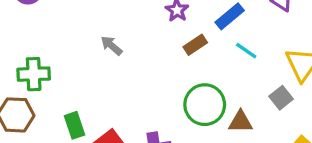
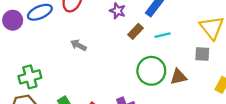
cyan line: (246, 51) -> (162, 35), moved, turned -35
gray square: (281, 98) -> (202, 54), turned -35

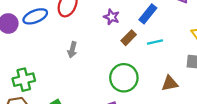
gray arrow: (78, 45) -> (72, 50), turned -105
green circle: (151, 71) -> (124, 78), moved

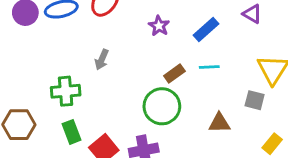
brown rectangle: (129, 38) -> (174, 74), moved
green cross: (24, 80) -> (66, 91), moved

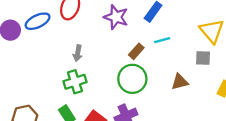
purple star: (159, 26) -> (116, 17), size x1.5
green cross: (66, 91) -> (75, 82), moved

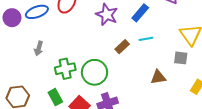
gray arrow: (78, 53) -> (39, 48), moved
green circle: (132, 79) -> (94, 72), moved

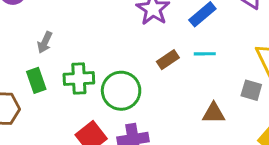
green rectangle: (55, 97) -> (36, 80), moved

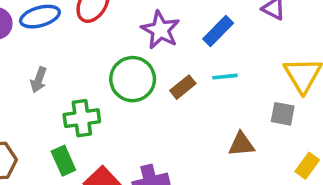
green rectangle: (36, 80) -> (63, 161), moved
green circle: (121, 91) -> (133, 79), moved

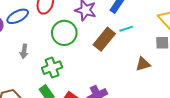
green circle: (133, 79) -> (64, 33), moved
brown rectangle: (183, 87) -> (104, 39), size x1.6

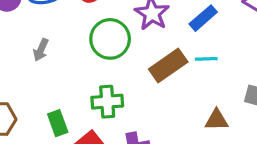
green cross: (52, 68) -> (107, 102), moved

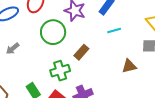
gray arrow: (41, 50) -> (13, 49), turned 40
brown rectangle: (168, 66) -> (81, 52), moved, size x0.7

